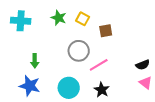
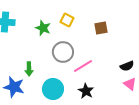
green star: (59, 18) -> (43, 28), moved
brown square: (106, 31) -> (101, 28), moved
green arrow: (35, 61) -> (29, 69), moved

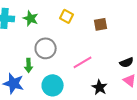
green star: (43, 28) -> (31, 18), moved
gray circle: (63, 52) -> (46, 48), moved
black star: (86, 91) -> (100, 87), moved

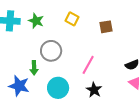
pink line: (83, 62) -> (88, 65), turned -30
black star: (100, 87) -> (94, 90), moved

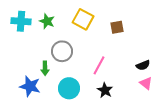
yellow square: (72, 19) -> (83, 19), size x1.5

